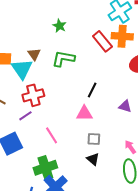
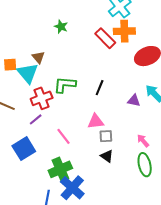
green L-shape: (63, 59) -> (65, 85), moved
pink triangle: (84, 113) -> (96, 122), moved

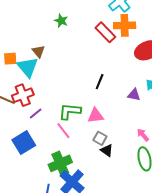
green L-shape: (65, 85) -> (70, 111), moved
red cross: (42, 98) -> (23, 95), moved
gray square: (106, 136) -> (100, 138), moved, turned 32

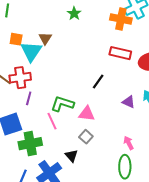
orange cross: (125, 25) -> (121, 19), moved
red rectangle: (105, 32) -> (120, 53), moved, turned -45
purple line: (36, 114) -> (29, 98), turned -48
black triangle: (107, 150) -> (71, 156), moved
green cross: (60, 163) -> (30, 144), moved

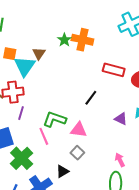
green star: (74, 13) -> (64, 40), moved
orange cross: (121, 19) -> (82, 40), moved
green cross: (30, 144) -> (22, 158), turned -35
black triangle: (71, 156) -> (62, 171), turned 40

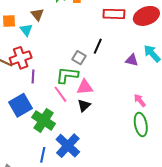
cyan triangle: (25, 66) -> (26, 30), size x0.6
pink triangle: (79, 130) -> (85, 87), moved
gray square: (77, 153) -> (79, 58), moved
black triangle: (62, 171) -> (84, 105), moved

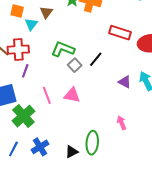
green L-shape: (67, 75) -> (63, 49), moved
black triangle: (84, 105) -> (72, 152), moved
green ellipse: (141, 124) -> (92, 143), moved
blue cross: (68, 146) -> (40, 147), size x0.7

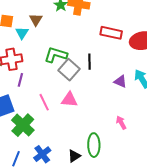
black line: (96, 59) -> (89, 62), turned -35
gray square: (75, 65) -> (69, 70), size x1.5

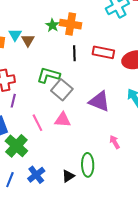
cyan triangle: (22, 33) -> (15, 35), moved
black line: (89, 62) -> (74, 53), moved
purple triangle: (120, 81) -> (99, 101), moved, size x1.6

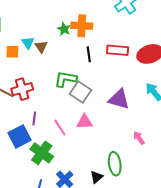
purple line: (13, 101) -> (34, 118), moved

